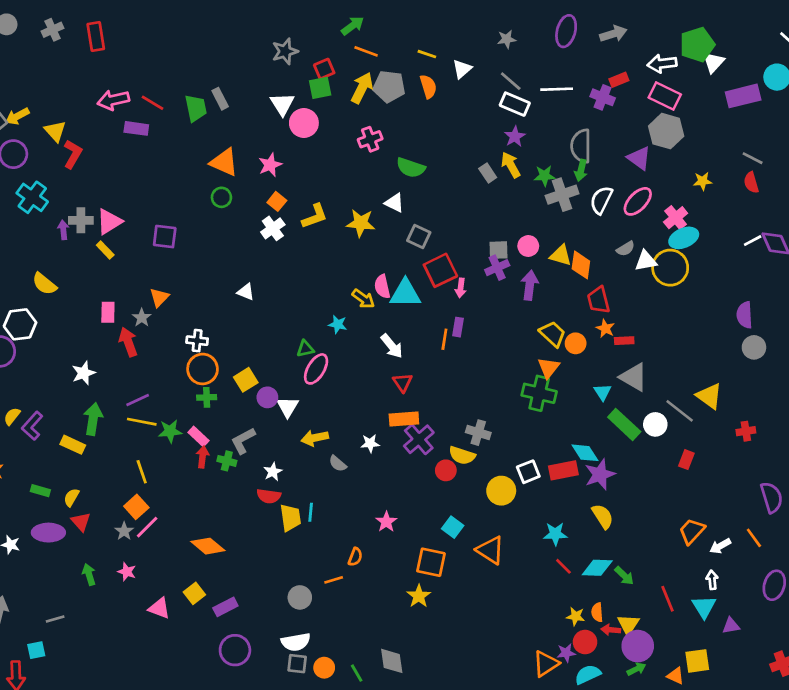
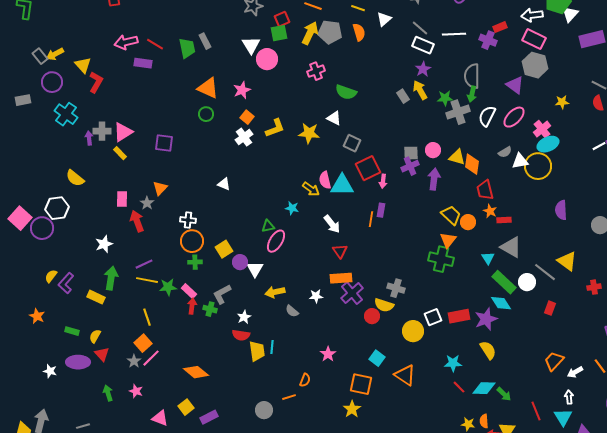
purple semicircle: (745, 315) -> (561, 210), moved
cyan diamond: (585, 453) -> (501, 303), moved

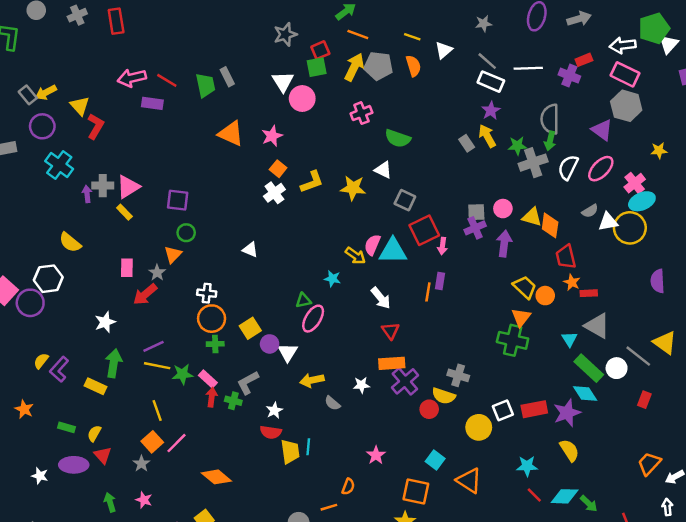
green circle: (206, 114) -> (186, 233), moved
pink semicircle: (325, 180) -> (372, 245), turned 36
red arrow: (137, 221) -> (145, 294), turned -110
pink line: (151, 358) -> (176, 443), moved

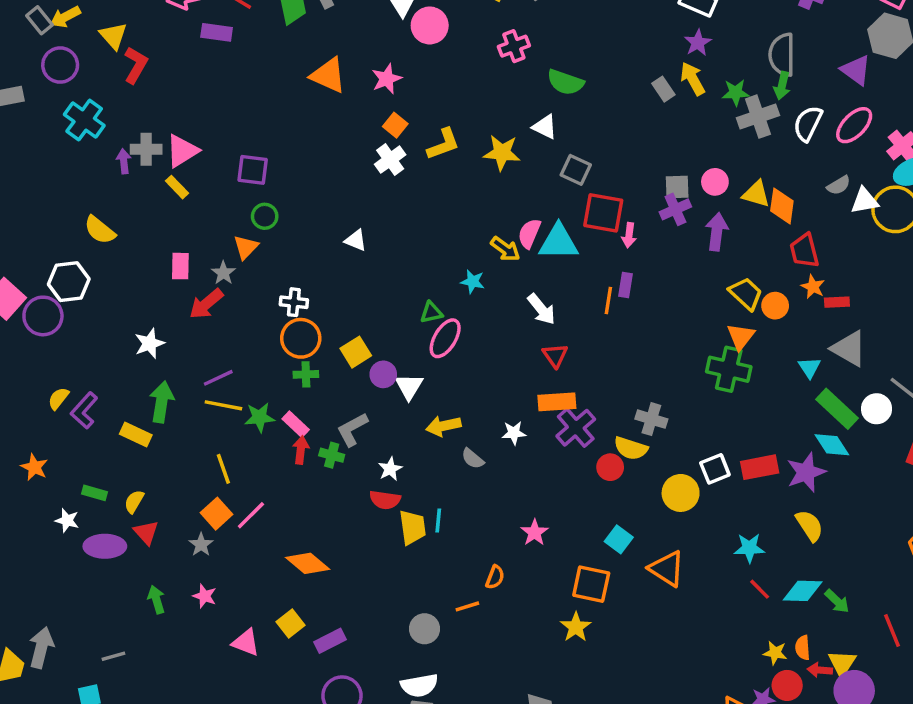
red square: (424, 230) -> (603, 213), turned 36
white star: (40, 476) -> (67, 520), moved

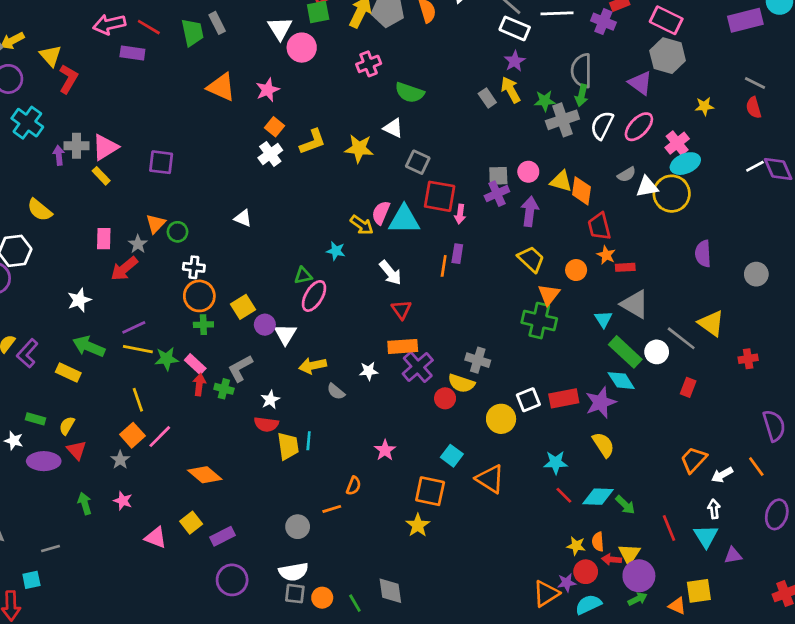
green circle: (265, 216) -> (177, 232), moved
yellow trapezoid: (746, 294) -> (531, 259), moved
green arrow: (162, 402) -> (89, 346), turned -76

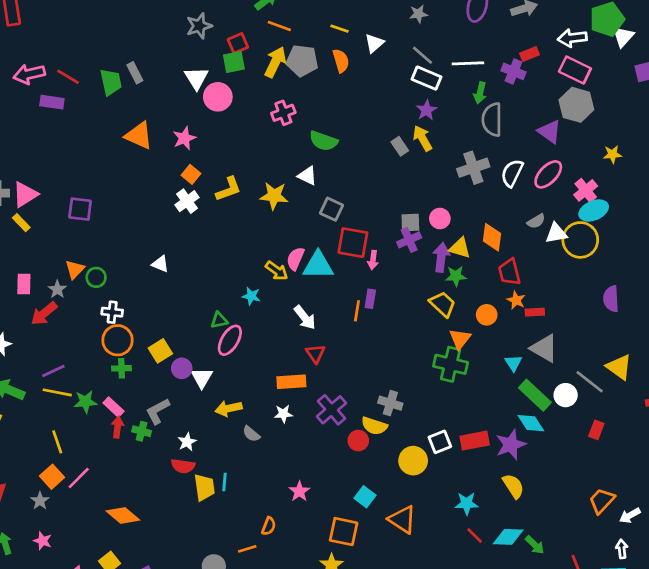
green arrow: (582, 95) -> (480, 93), moved
green star: (545, 101) -> (456, 276), moved
yellow triangle: (561, 181) -> (460, 248), moved
orange rectangle: (403, 346) -> (291, 382), moved

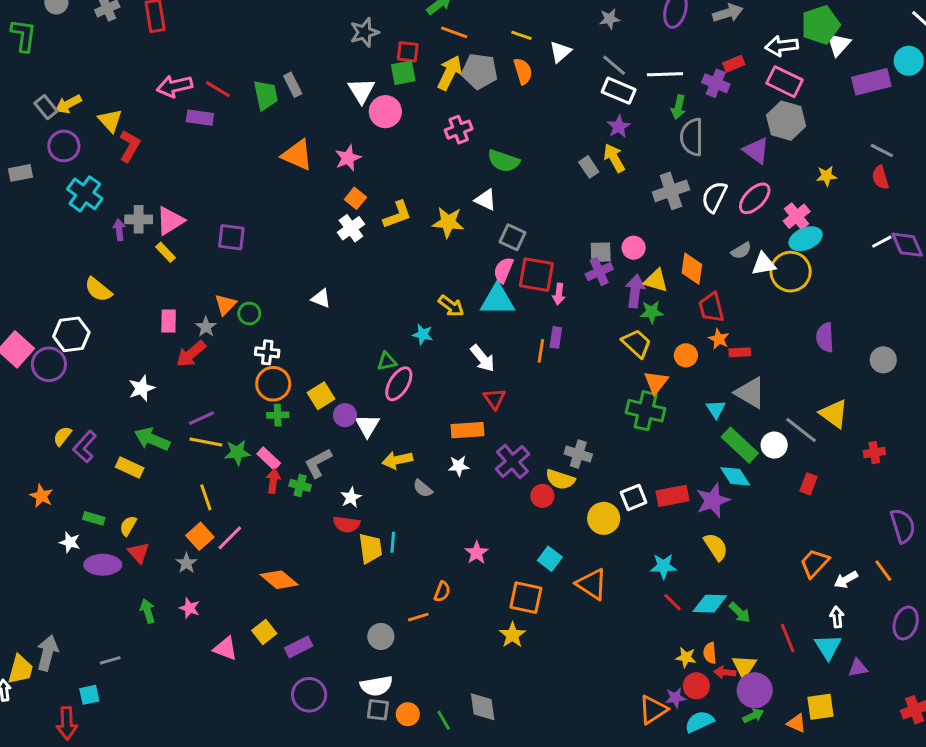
red square: (238, 43) -> (408, 52), turned 30
pink semicircle: (295, 259) -> (503, 270), moved

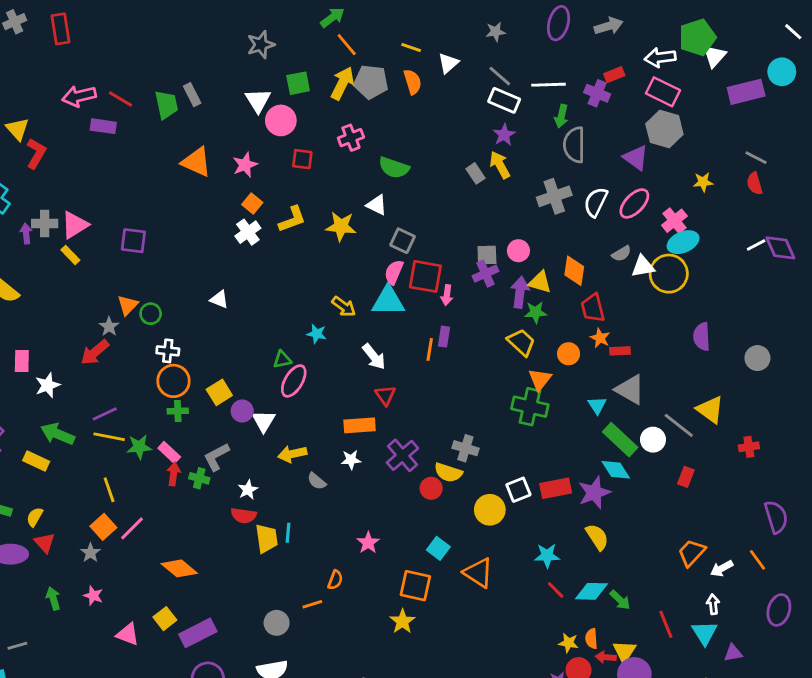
orange line: (454, 32) -> (347, 45), turned 30
red square: (408, 52) -> (302, 159), moved
pink rectangle: (169, 321) -> (22, 361), moved
purple rectangle: (299, 647) -> (198, 633), size x1.4

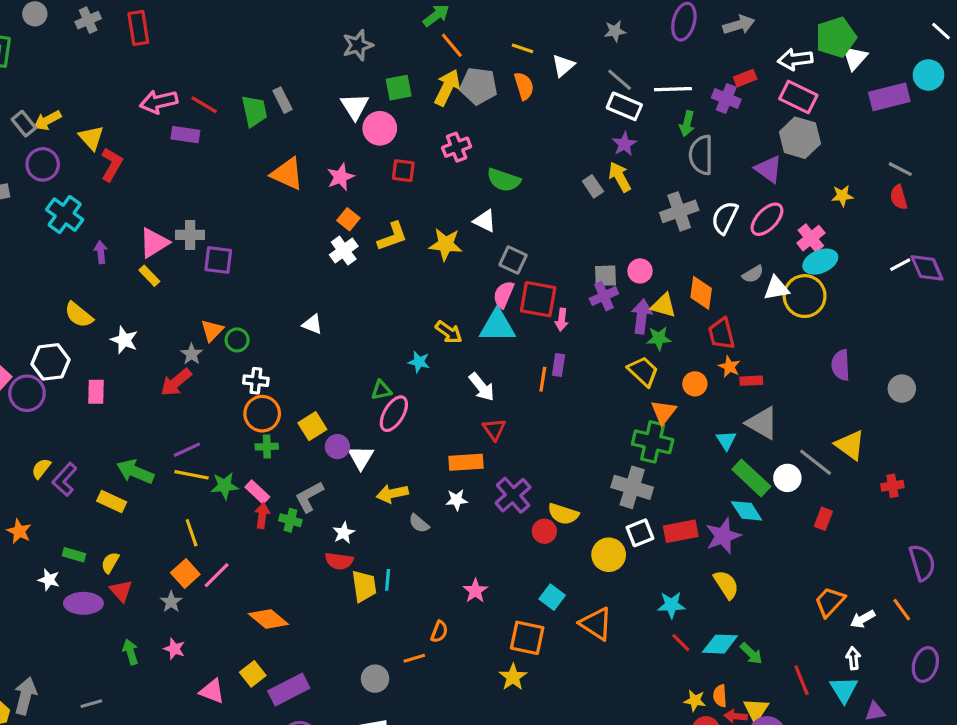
gray cross: (45, 224) -> (190, 235), moved
white star: (48, 385) -> (124, 340), moved, turned -30
gray cross: (465, 448) -> (632, 487), moved, size x1.4

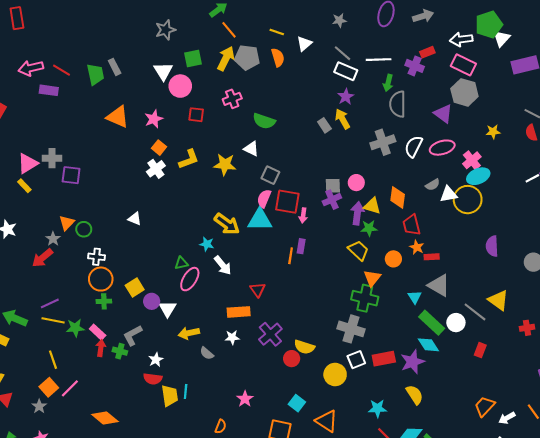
pink ellipse: (767, 219) -> (442, 148), turned 30
yellow arrow: (449, 332) -> (227, 224), size x1.4
white arrow: (482, 387) -> (223, 265), moved

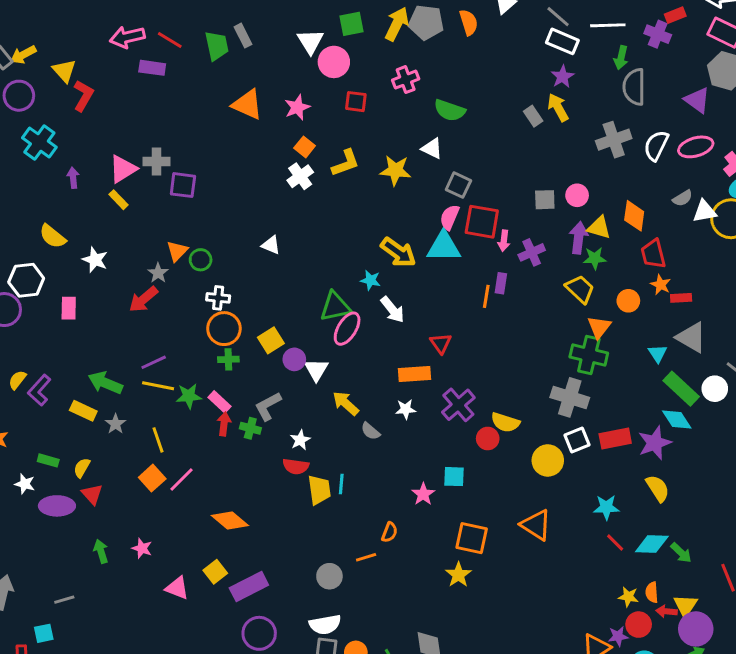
purple cross: (332, 200) -> (532, 252), moved
green triangle: (181, 263) -> (335, 307), size x1.6
yellow arrow: (189, 333) -> (346, 403), turned 54
cyan square: (297, 403) -> (454, 477), moved, turned -35
gray star: (39, 406) -> (116, 424), moved

